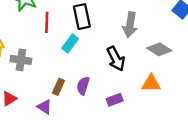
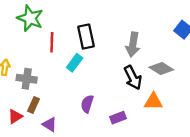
black arrow: (116, 59) -> (133, 78), moved
brown rectangle: (58, 87) -> (34, 105), moved

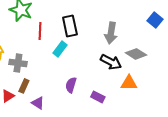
black arrow: (133, 78) -> (111, 62), turned -35
purple rectangle: (118, 118) -> (98, 97), turned 48

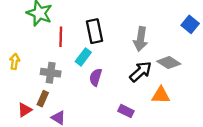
black arrow: (111, 62) -> (141, 72), turned -70
gray cross: (18, 63) -> (51, 73), moved
purple semicircle: (71, 85) -> (96, 77), moved

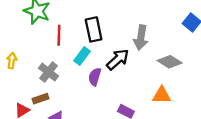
black arrow: (141, 72) -> (118, 59), moved
gray cross: (51, 73) -> (49, 72), turned 30
brown rectangle: (43, 99) -> (41, 99), turned 48

